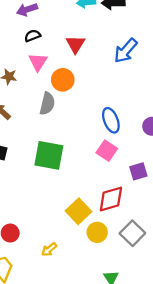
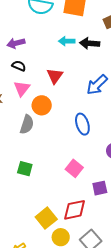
black semicircle: (32, 36) -> (19, 66), turned 40
blue ellipse: (111, 120) -> (82, 124), moved
green square: (49, 155) -> (25, 169), size x0.6

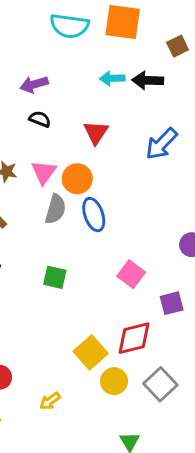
pink triangle: (22, 88) -> (44, 172), moved
blue ellipse: (82, 124) -> (94, 215), moved

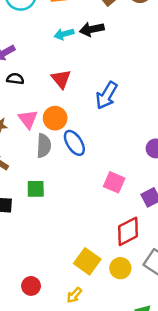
blue arrow: (161, 144) -> (107, 95), moved
green square: (55, 277) -> (36, 189), moved
yellow square: (91, 352) -> (87, 261), moved

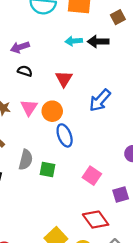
gray semicircle: (44, 146) -> (26, 160), moved
green square: (36, 189) -> (47, 170), moved
red diamond: (128, 231) -> (96, 220), turned 70

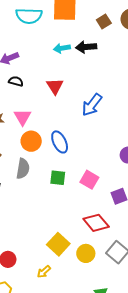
orange circle: (52, 111) -> (31, 141), moved
green square: (47, 170) -> (58, 178), moved

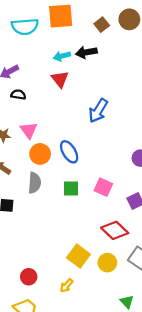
red triangle: (55, 86) -> (60, 79), moved

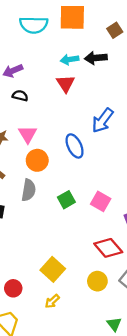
blue ellipse: (69, 152) -> (75, 146), moved
green square: (71, 189) -> (66, 200), turned -35
yellow square: (78, 256) -> (53, 269), moved

